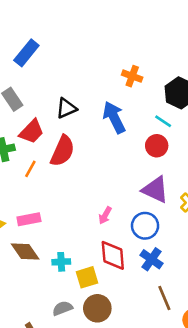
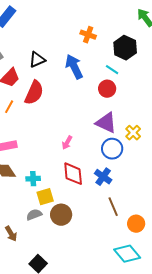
blue circle: (145, 226) -> (112, 149), moved
yellow square: (87, 277) -> (45, 197), moved

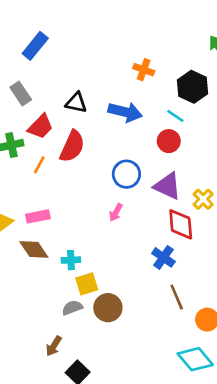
black triangle: (37, 60) -> (76, 103), turned 36
blue arrow: (74, 67) -> (125, 112), turned 130
blue circle: (112, 149) -> (126, 174), moved
red diamond: (73, 174) -> (181, 224), moved
brown arrow: (11, 234) -> (54, 346), moved, turned 63

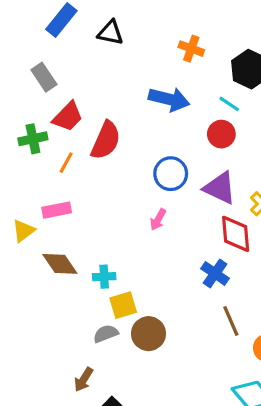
black triangle: (76, 103) -> (110, 33), moved
pink rectangle: (38, 216) -> (57, 210), moved

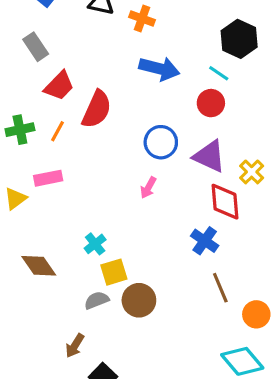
orange cross: (191, 49) -> (142, 19), moved
green cross: (33, 139) -> (20, 130), moved
brown diamond: (60, 264) -> (39, 266), moved
cyan cross: (104, 277) -> (95, 244), turned -35

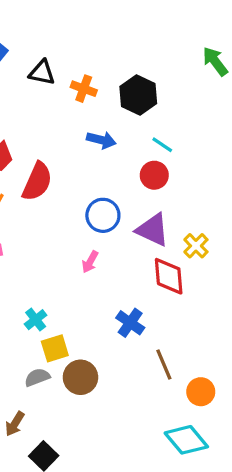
black hexagon: (239, 39) -> (138, 95), moved
blue arrow: (159, 69) -> (101, 140), size x0.7
blue cross: (205, 241) -> (130, 323), moved

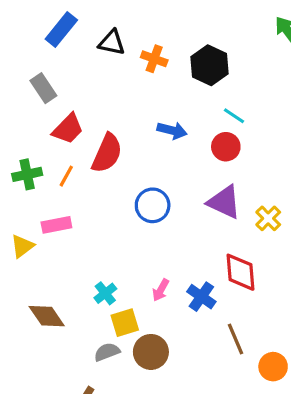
blue arrow: (101, 140) -> (172, 130), moved
blue circle: (103, 215) -> (153, 205), moved
pink arrow: (90, 262) -> (161, 290), moved
red diamond: (169, 276) -> (240, 272), moved

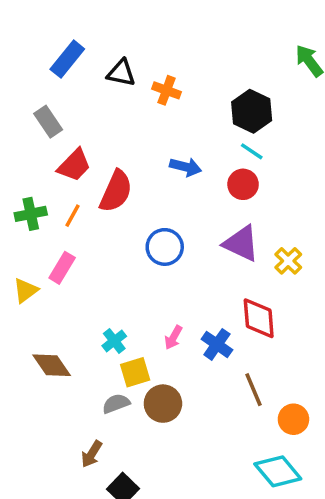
black hexagon: (210, 65) -> (252, 111), moved
pink rectangle: (56, 225) -> (62, 268), turned -48

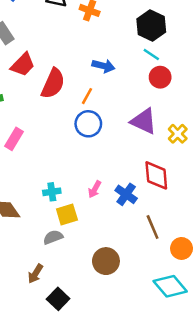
red circle: (243, 184) -> (160, 77), moved
orange line: (72, 216) -> (87, 96), moved
cyan cross: (114, 341) -> (52, 192), turned 30
brown circle: (163, 404) -> (106, 261), moved

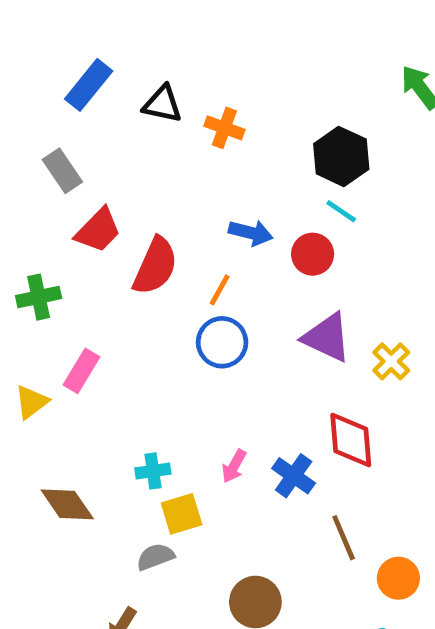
red circle: (160, 77) -> (313, 254), moved

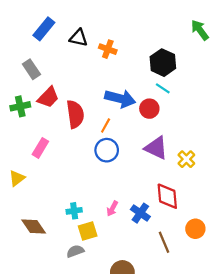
blue arrow: (251, 233) -> (120, 98), size x1.5
red semicircle: (155, 266) -> (75, 114), turned -32
green cross: (39, 297) -> (20, 106), moved
pink rectangle: (81, 371) -> (40, 148), moved
orange circle: (398, 578) -> (195, 229), moved

